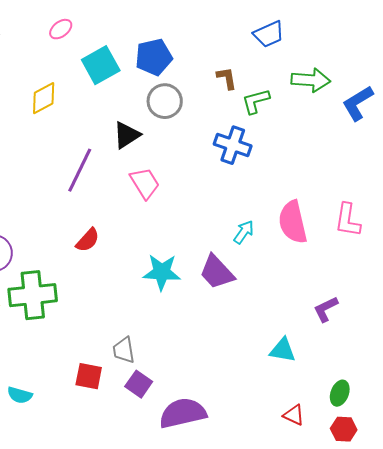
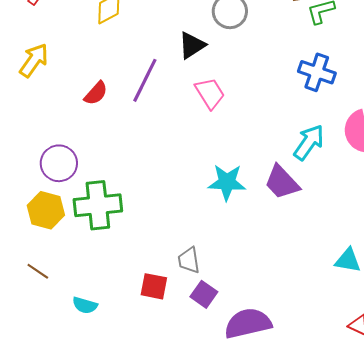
blue cross: (233, 145) -> (317, 72), moved
cyan arrow: (244, 232) -> (309, 142), size x1.5
red semicircle: (88, 240) -> (96, 93), moved

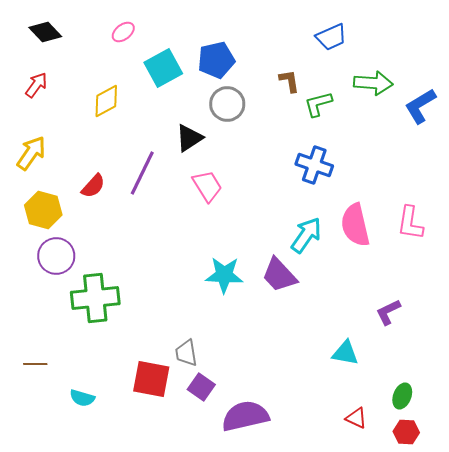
yellow hexagon: (46, 210) -> (43, 210), moved
brown line: (38, 271) -> (35, 364), turned -35
red square: (154, 286) -> (151, 379), size x1.4

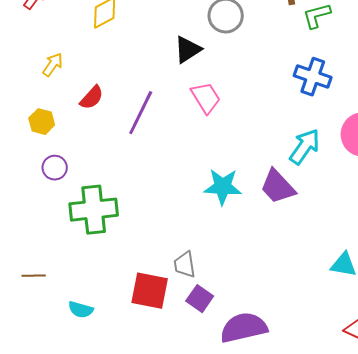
yellow arrow: (31, 153) -> (53, 65), moved, size x0.7
purple line: (142, 173) -> (141, 113), moved
yellow hexagon: (43, 210) -> (42, 122), size x0.7
purple circle: (56, 256) -> (55, 168), size x0.7

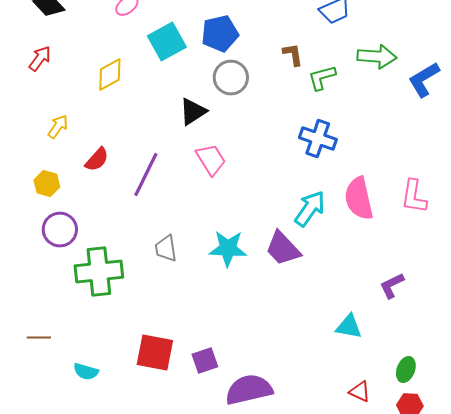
purple circle: (55, 168) -> (60, 230), size x1.4
gray trapezoid: (185, 265) -> (166, 249), moved
purple square: (200, 299) -> (205, 361), turned 36

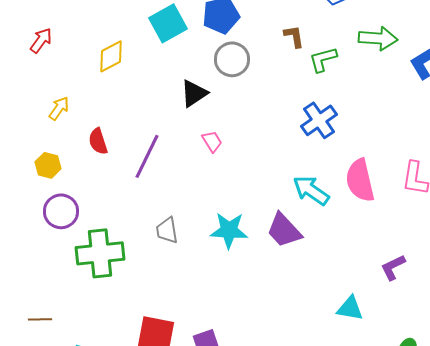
blue cross: (318, 139) -> (319, 120), turned 36
red semicircle: (97, 160) -> (98, 141), turned 120
pink trapezoid: (211, 160) -> (212, 141), size x0.7
cyan arrow: (310, 209) -> (311, 190), turned -90

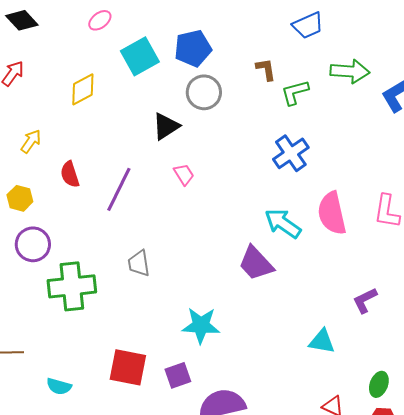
cyan star: (229, 230) -> (201, 325), moved

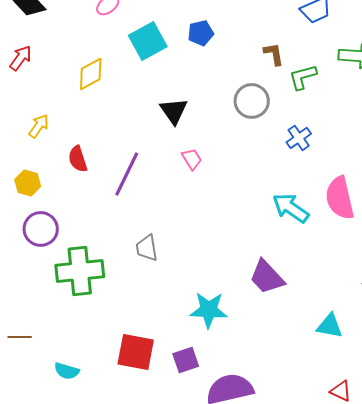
blue pentagon: (193, 48) -> (201, 33), size x0.7
gray circle: (204, 92) -> (252, 101), moved
black triangle: (166, 126) -> (174, 111), turned -32
blue cross: (291, 153) -> (299, 138), size x0.7
purple trapezoid: (256, 263) -> (267, 277), moved

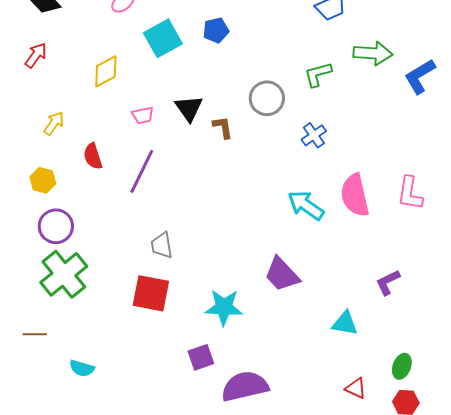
brown L-shape: (274, 54) -> (223, 127), moved
pink trapezoid: (192, 159) -> (143, 115), moved, turned 110
green cross: (80, 271) -> (64, 274), moved, turned -33
red square: (136, 352) -> (151, 293), moved

